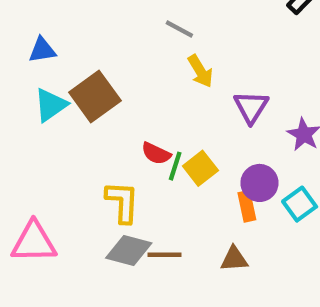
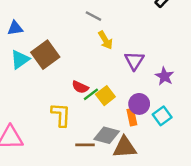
green line: (175, 166) -> (91, 94), turned 35
gray diamond: (129, 250) -> (107, 135), moved
brown triangle: (234, 259) -> (125, 147), size x1.5

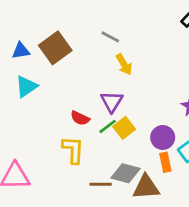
brown square: (45, 55) -> (55, 48), moved
purple triangle: (134, 61) -> (112, 102), moved
red semicircle: (80, 87) -> (80, 118), moved
orange rectangle: (132, 117) -> (165, 162), moved

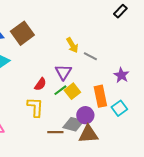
gray line: (110, 37) -> (90, 56), moved
red semicircle: (80, 118) -> (40, 84), turned -80
purple circle: (163, 137) -> (85, 115), moved
orange rectangle: (165, 162) -> (100, 96), moved, size x1.5

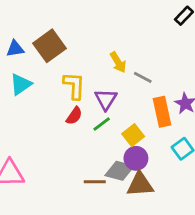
yellow square: (72, 91) -> (133, 135), moved
orange rectangle: (100, 96) -> (162, 112), moved
yellow L-shape: (35, 107) -> (74, 86), moved

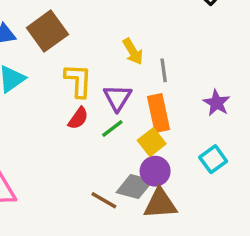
gray line: (143, 77) -> (164, 70), turned 54
orange rectangle: (162, 112) -> (159, 113), moved
brown line: (95, 182) -> (104, 200), turned 30

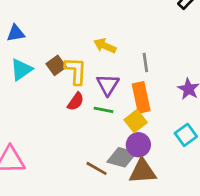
brown square: (47, 31) -> (56, 65), moved, size x0.6
yellow arrow: (133, 52) -> (105, 46), moved, turned 145
green line: (112, 128) -> (104, 110), turned 48

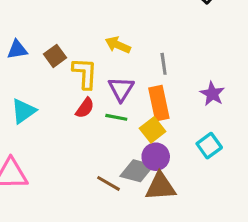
blue triangle: (16, 33) -> (17, 50), moved
brown square: (56, 65) -> (55, 56), moved
cyan triangle: (21, 69) -> (24, 111), moved

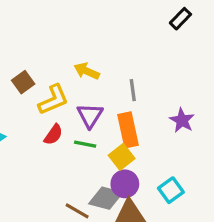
yellow L-shape: (85, 73) -> (53, 100), turned 64
cyan square: (209, 146) -> (171, 190), moved

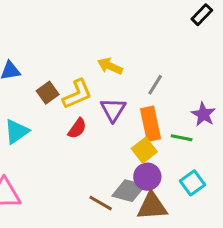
brown square: (23, 82) -> (48, 93), moved
gray line: (133, 90) -> (155, 85), turned 40
green line: (85, 144) -> (182, 138), moved

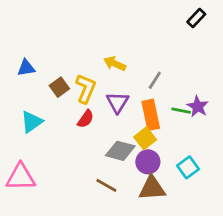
yellow L-shape: (77, 94) -> (86, 89), turned -44
green line: (182, 138) -> (181, 111), moved
gray diamond: (129, 191) -> (120, 151), moved

